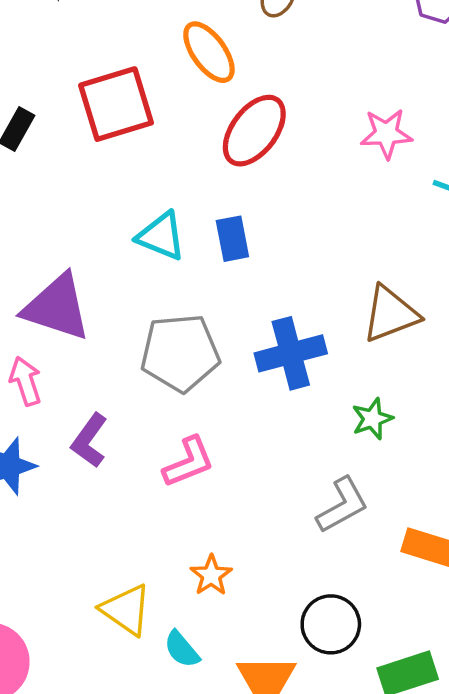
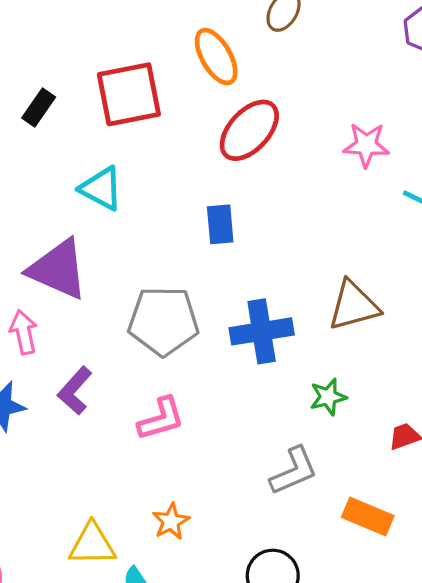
cyan triangle: (161, 236) -> (101, 189), moved
yellow triangle: (126, 610) -> (92, 544), turned -42

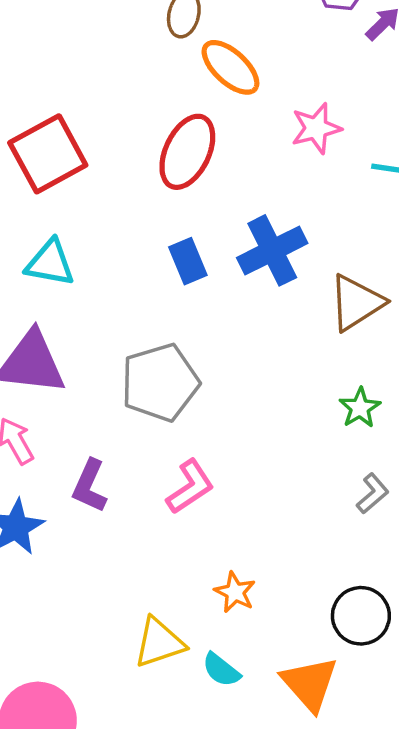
orange ellipse: (216, 57) -> (230, 67), moved
blue cross: (262, 331) -> (272, 250), moved
gray L-shape: (294, 471) -> (373, 494), moved, size x0.7

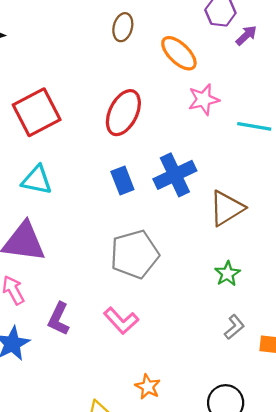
orange ellipse: (230, 67) -> (179, 53), moved
gray pentagon: (160, 382) -> (135, 254), moved
pink L-shape: (190, 487) -> (121, 321), turned 80

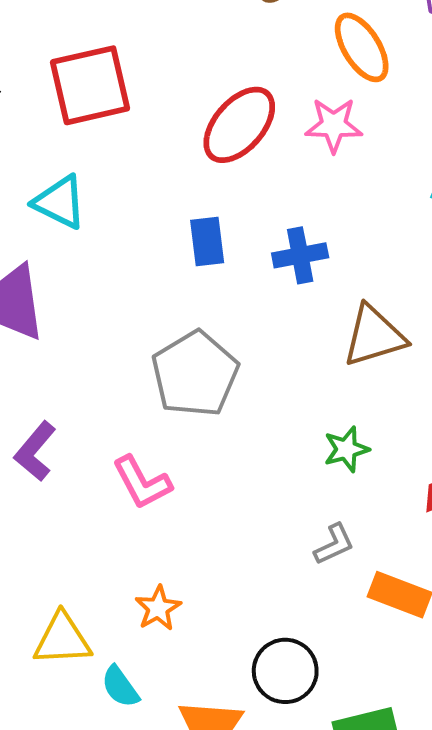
pink star: (204, 100) -> (334, 125), moved
blue cross: (175, 175) -> (300, 255), size x0.7
gray pentagon: (135, 254) -> (195, 374), turned -30

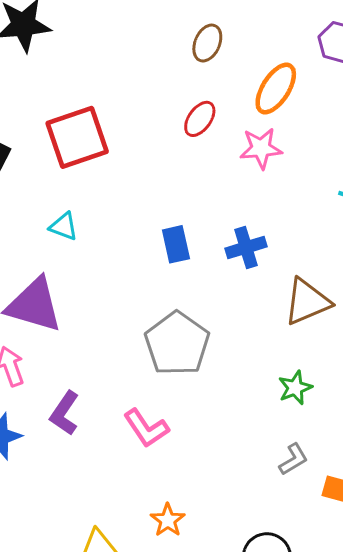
orange ellipse: (362, 47) -> (276, 89), turned 70
red ellipse: (239, 125) -> (200, 119), moved, size x0.6
cyan triangle: (60, 202) -> (64, 226), size x0.7

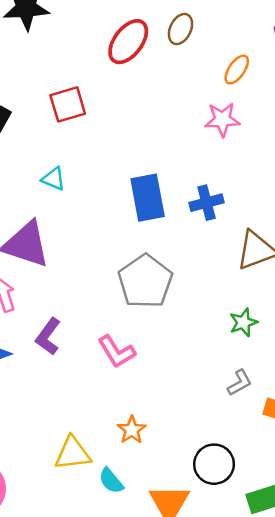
orange ellipse: (276, 89) -> (237, 70), size x0.7
red ellipse: (200, 119) -> (128, 42), moved, size x1.5
red square: (77, 137) -> (68, 104), size x0.7
blue rectangle: (176, 244) -> (148, 198), size x1.5

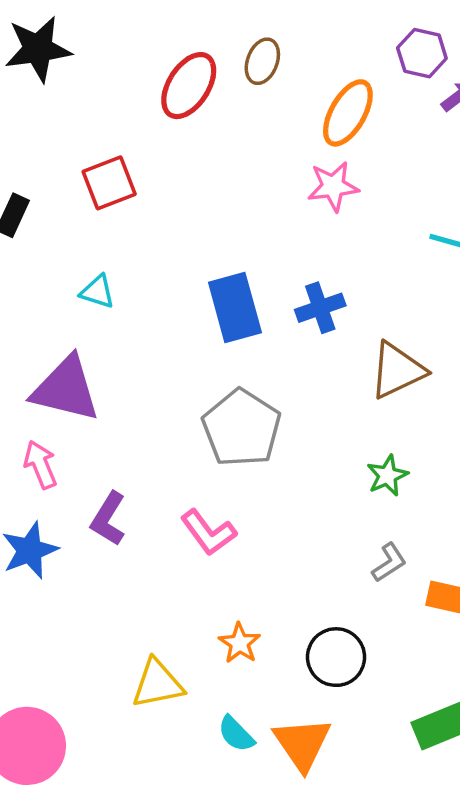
orange ellipse: (237, 70) -> (348, 113), size x1.5
black circle: (214, 464) -> (336, 657), moved
cyan semicircle: (111, 481) -> (236, 734), moved

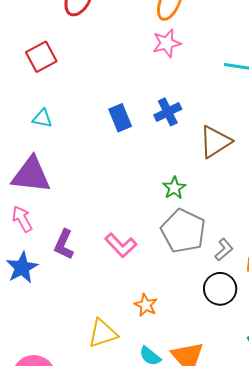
blue rectangle: (235, 308) -> (120, 118), size x0.7
gray pentagon: (242, 428) -> (183, 231), moved
green star: (387, 476) -> (174, 188), moved
black circle: (336, 657) -> (220, 289), moved

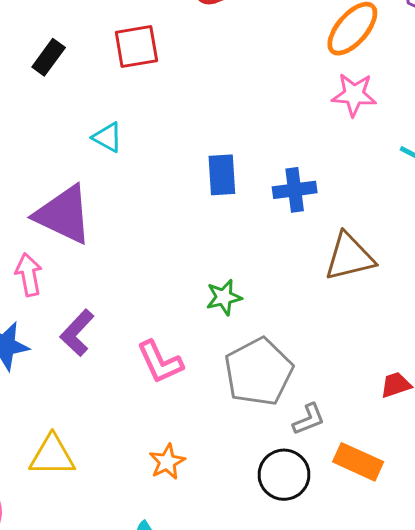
pink star: (167, 43) -> (354, 95), moved
green star: (174, 188) -> (224, 297), moved
yellow triangle: (103, 333) -> (52, 456), moved

